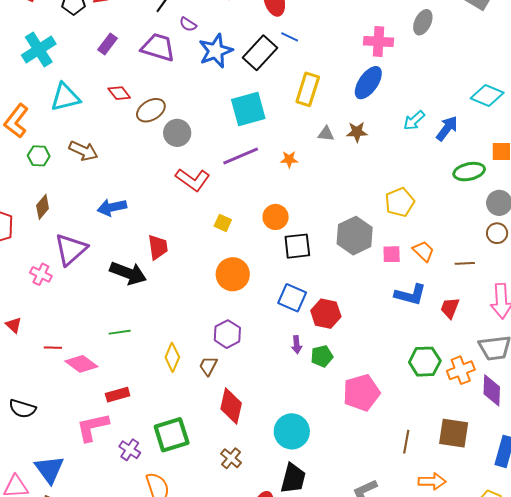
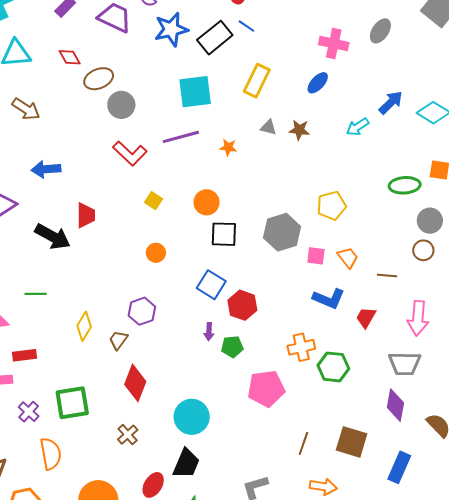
blue ellipse: (368, 83) -> (318, 83), size x0.7
blue arrow: (447, 128) -> (391, 102), moved
orange circle: (233, 274) -> (156, 253), size x0.6
orange cross: (461, 370) -> (301, 347), moved

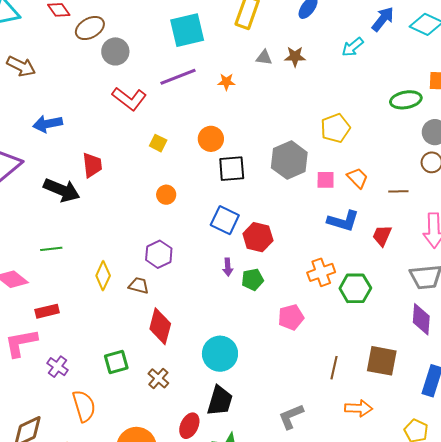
brown trapezoid: (118, 340) -> (139, 286), turned 75
pink pentagon: (266, 389) -> (291, 317), size x0.7
green square: (72, 403) -> (116, 362), moved, size x0.7

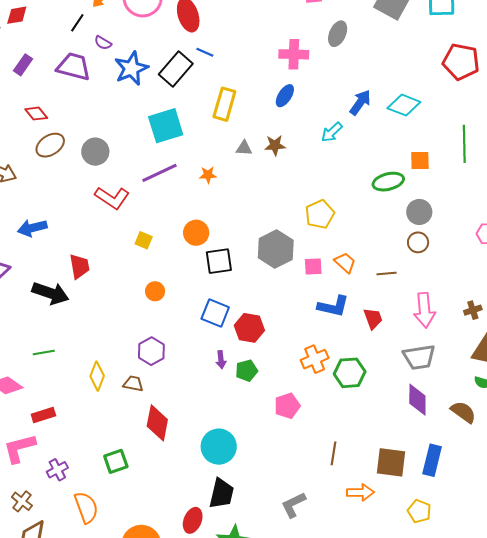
brown ellipse: (90, 28) -> (50, 145), moved
red trapezoid: (382, 236) -> (373, 319), turned 140
brown square: (382, 361) -> (391, 462), moved
purple cross: (57, 367) -> (57, 470), turned 30
brown cross: (158, 378) -> (22, 501), moved

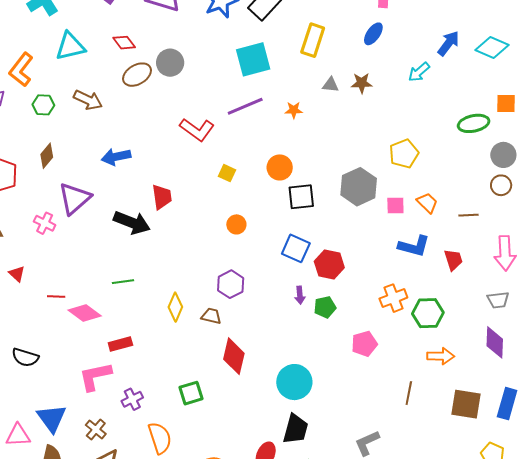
gray circle: (95, 152) -> (170, 63), moved
gray trapezoid: (419, 357) -> (498, 300), size x0.7
orange arrow: (360, 492) -> (441, 356), moved

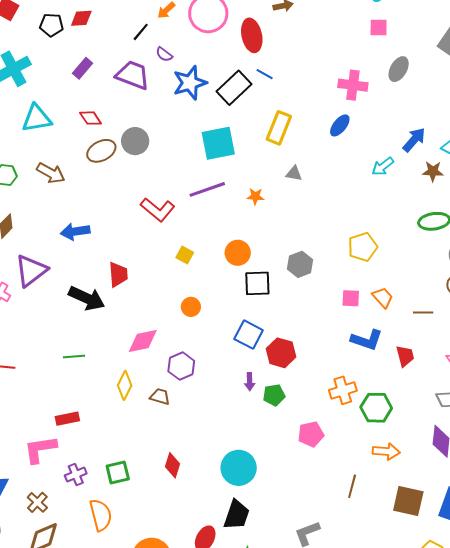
brown star: (362, 83) -> (433, 171), moved
gray hexagon: (359, 187) -> (300, 264), moved, size x0.7
pink diamond: (85, 313) -> (143, 341), moved, turned -52
red diamond: (234, 356) -> (172, 465), moved, size x0.7
green square: (191, 393) -> (118, 473), moved

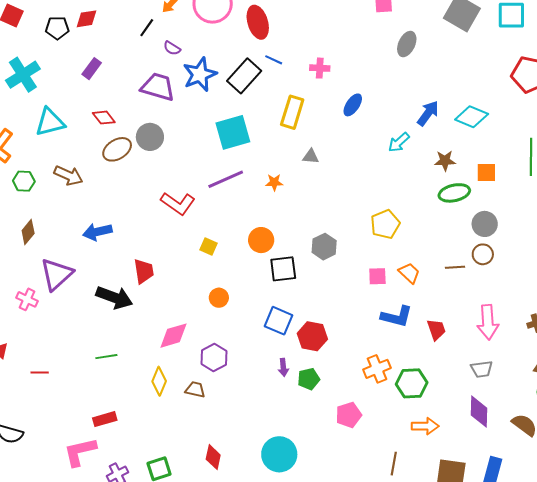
purple trapezoid: (133, 75) -> (158, 87), moved
pink cross: (353, 85) -> (320, 68), moved, size x0.7
brown star: (433, 171) -> (445, 161), moved
brown line: (423, 313) -> (455, 267), moved

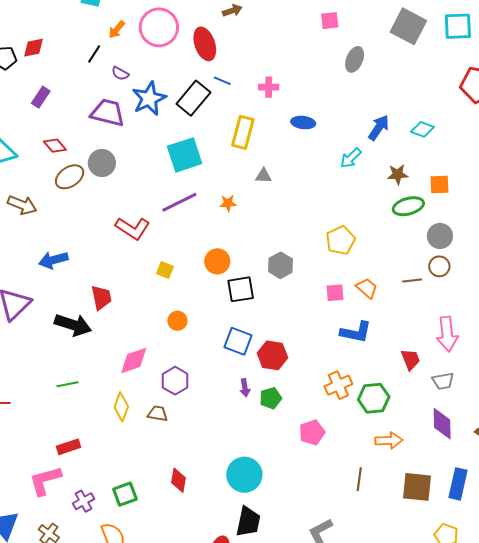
blue ellipse: (353, 105) -> (303, 123), turned 65
cyan diamond: (472, 117) -> (422, 129), size x0.7
red trapezoid: (436, 329) -> (410, 360), moved

